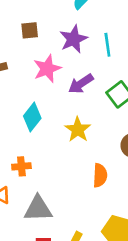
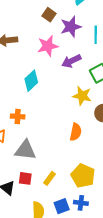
brown square: (30, 30) -> (49, 15), moved, turned 32
yellow star: (78, 130) -> (82, 96), moved, turned -30

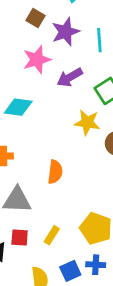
cyan diamond: (31, 81) -> (18, 107), turned 55
orange semicircle: (76, 132) -> (55, 172), moved

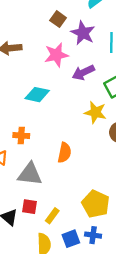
purple star: (66, 32) -> (83, 33), turned -30
yellow rectangle: (52, 235) -> (52, 216), moved

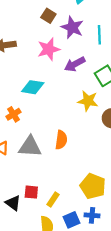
orange cross: (21, 136) -> (13, 114), moved, turned -32
gray triangle: (30, 174) -> (30, 147), moved

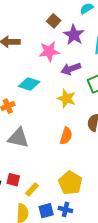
yellow star: (88, 101) -> (66, 98), moved
orange semicircle: (61, 140) -> (66, 136), moved

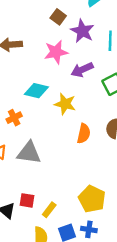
yellow star: (66, 98) -> (65, 104), moved
orange semicircle: (66, 136) -> (84, 134), moved

